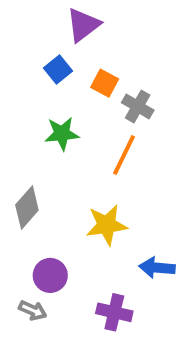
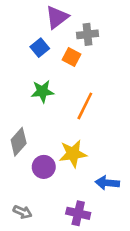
gray cross: (138, 106) -> (87, 34), moved, turned -36
purple circle: (50, 275) -> (44, 167), moved

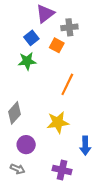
green star: (42, 91) -> (27, 61), moved
purple circle: (44, 167) -> (26, 145), moved
blue arrow: (107, 183) -> (85, 146), turned -96

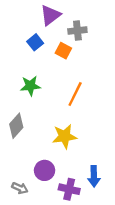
green star: (27, 61) -> (30, 86), moved
purple circle: (26, 145) -> (45, 170), moved
blue arrow: (85, 146) -> (94, 176), moved

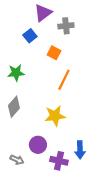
orange square: (63, 51) -> (54, 53), moved
green star: (30, 86) -> (16, 73), moved

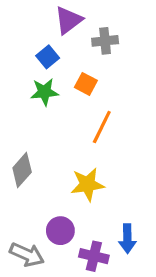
green star: (16, 73) -> (44, 92), moved
gray arrow: (17, 160) -> (27, 255), size x1.5

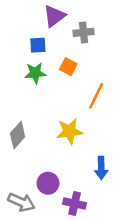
blue square: (48, 57) -> (38, 45), turned 36
orange line: (102, 127) -> (96, 96), moved
yellow star: (87, 184) -> (70, 131), moved
blue arrow: (127, 239) -> (101, 168), moved

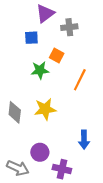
green star: (35, 73) -> (40, 70), moved
yellow star: (70, 131) -> (45, 109), moved
gray diamond: (18, 135) -> (15, 112), turned -35

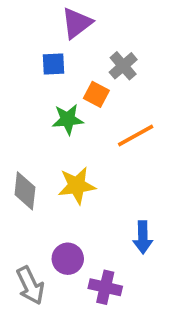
gray cross: (69, 27) -> (123, 66), moved, turned -35
orange line: (80, 80) -> (136, 135), turned 35
gray arrow: (18, 168) -> (30, 285), turned 40

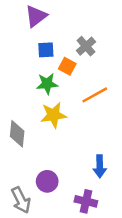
purple triangle: (77, 23) -> (36, 16), moved
blue square: (53, 64) -> (46, 50), moved
yellow star: (77, 185) -> (53, 115), moved
purple cross: (105, 287) -> (86, 201), moved

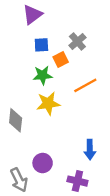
orange square: (67, 66) -> (61, 60), turned 35

